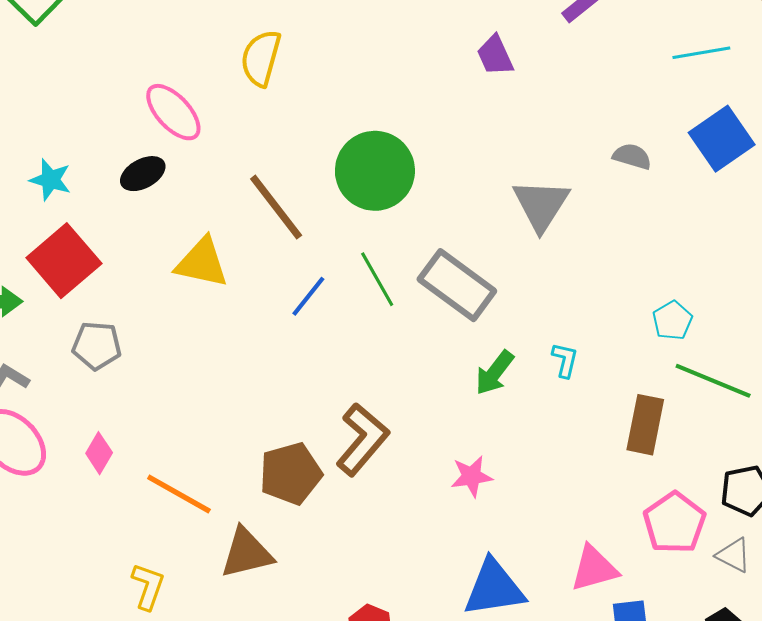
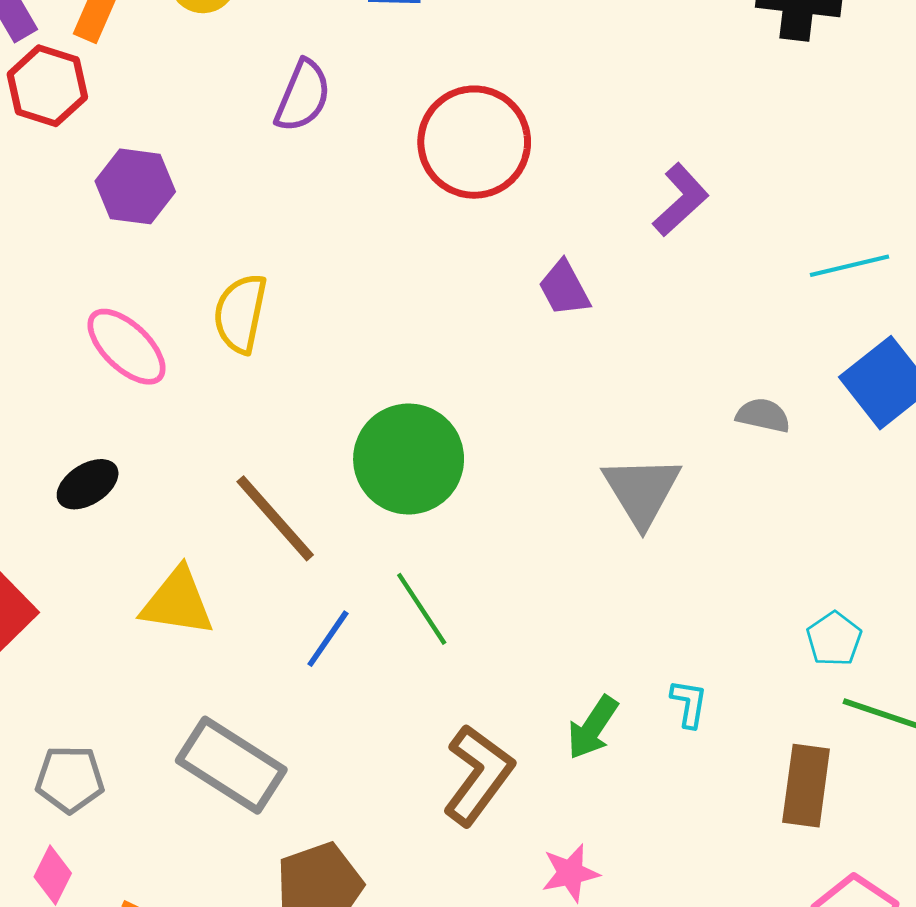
pink ellipse: (173, 112) -> (127, 347), moved
gray rectangle: (457, 285) -> (231, 765), moved
gray pentagon: (97, 346) -> (70, 779), moved
brown L-shape: (362, 439) -> (478, 775), moved

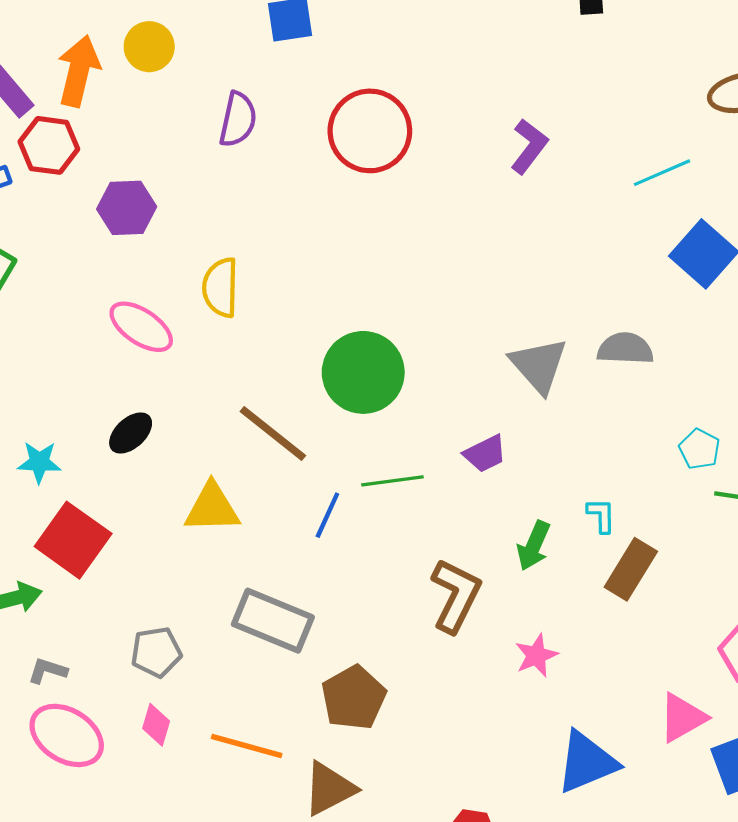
purple trapezoid: (564, 288) -> (485, 454), moved, turned -78
gray semicircle: (763, 415) -> (625, 349), moved, size x1.4
green line: (422, 609) -> (392, 481), turned -54
brown rectangle: (806, 786) -> (631, 569), moved, turned 34

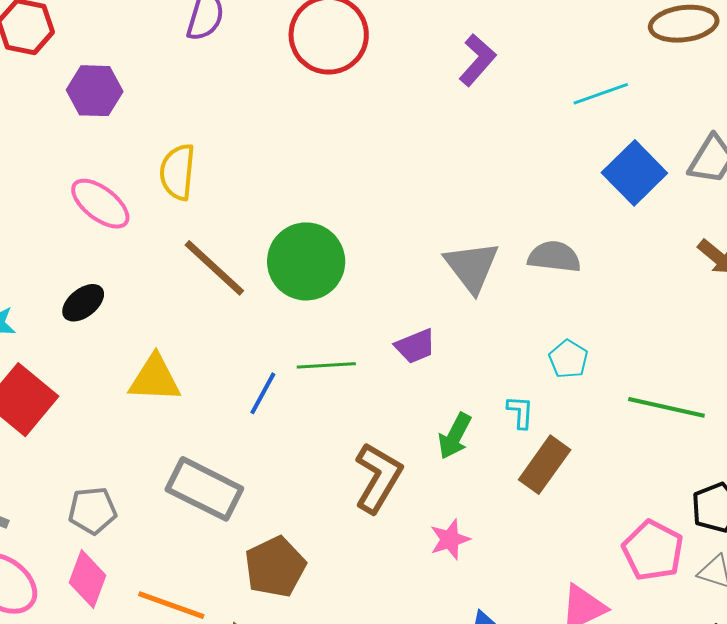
brown line: (273, 434) -> (214, 268), moved
cyan pentagon: (699, 449) -> (568, 359), moved
pink diamond: (156, 725) -> (88, 579), size x1.4

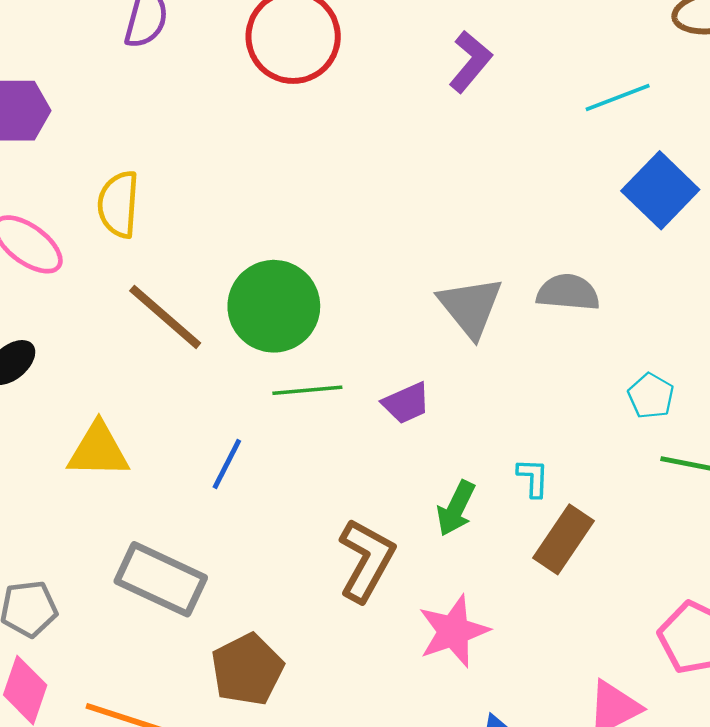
cyan pentagon: (568, 359) -> (651, 396), moved
green line: (326, 365) -> (307, 390), moved
pink star: (450, 539) -> (454, 631), size x1.5

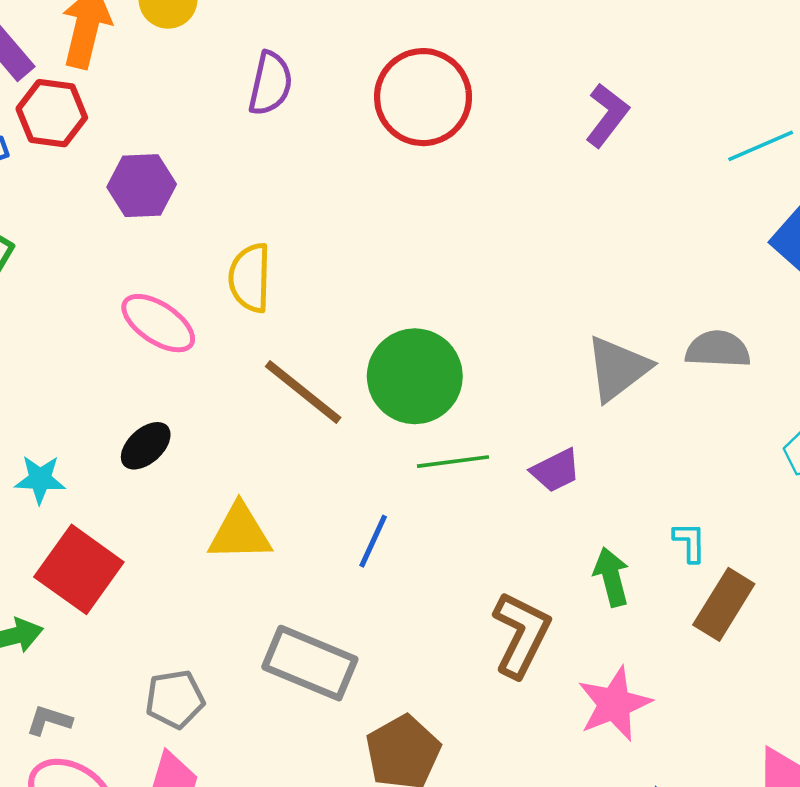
gray triangle: (470, 307) -> (618, 368), turned 34
green arrow: (456, 508) -> (611, 577), turned 142

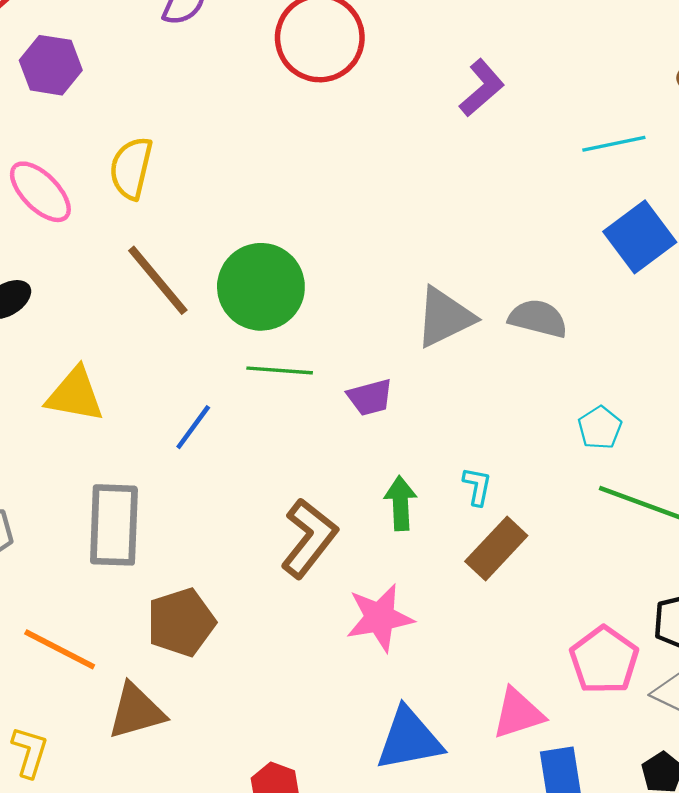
gray rectangle: (310, 663) -> (114, 525), turned 58

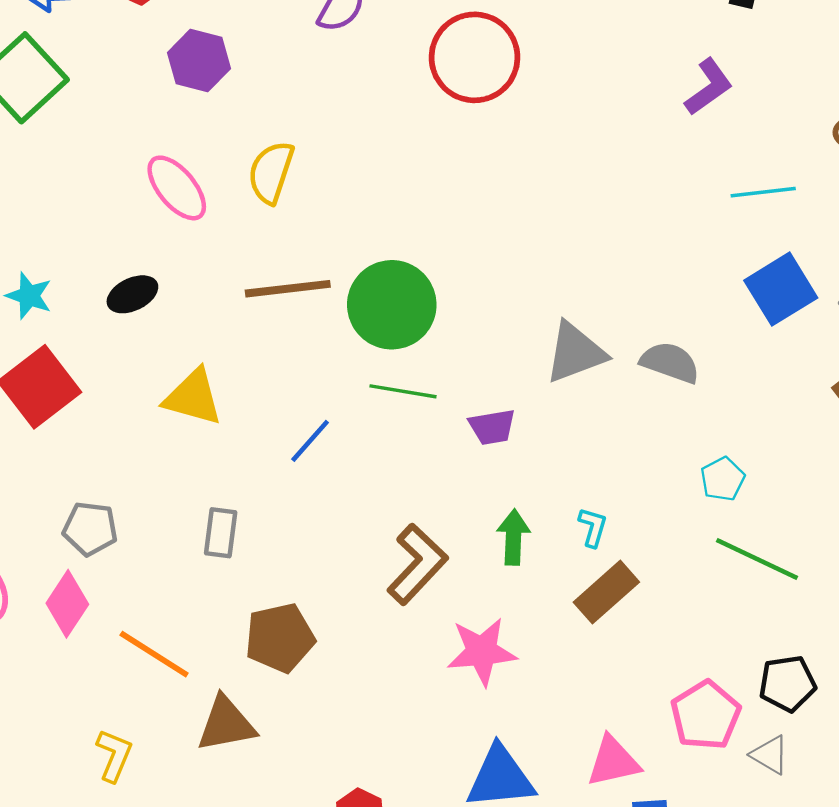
purple L-shape: (482, 88) -> (709, 87), moved
brown line: (158, 280) -> (288, 289), turned -62
gray rectangle: (114, 525) -> (221, 533), size x0.6

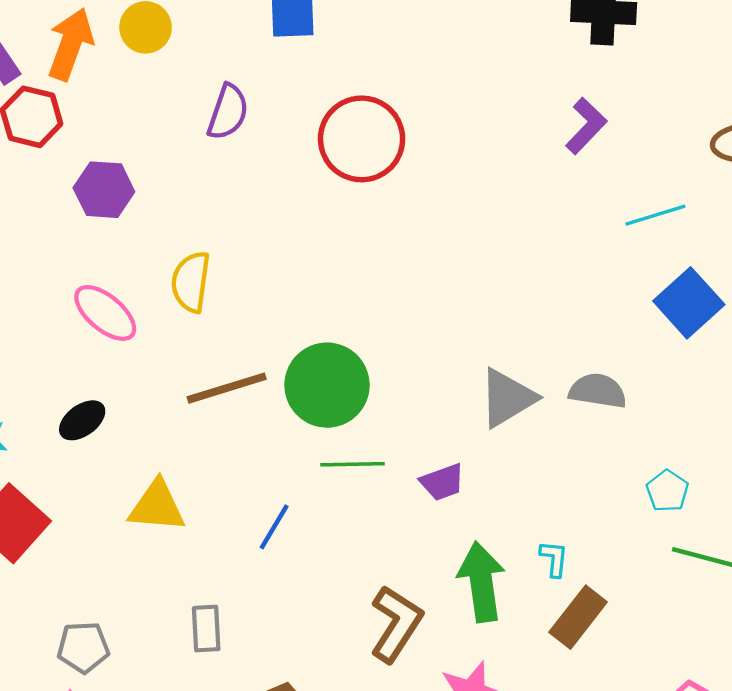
green arrow: (513, 537) -> (481, 582), size x1.5

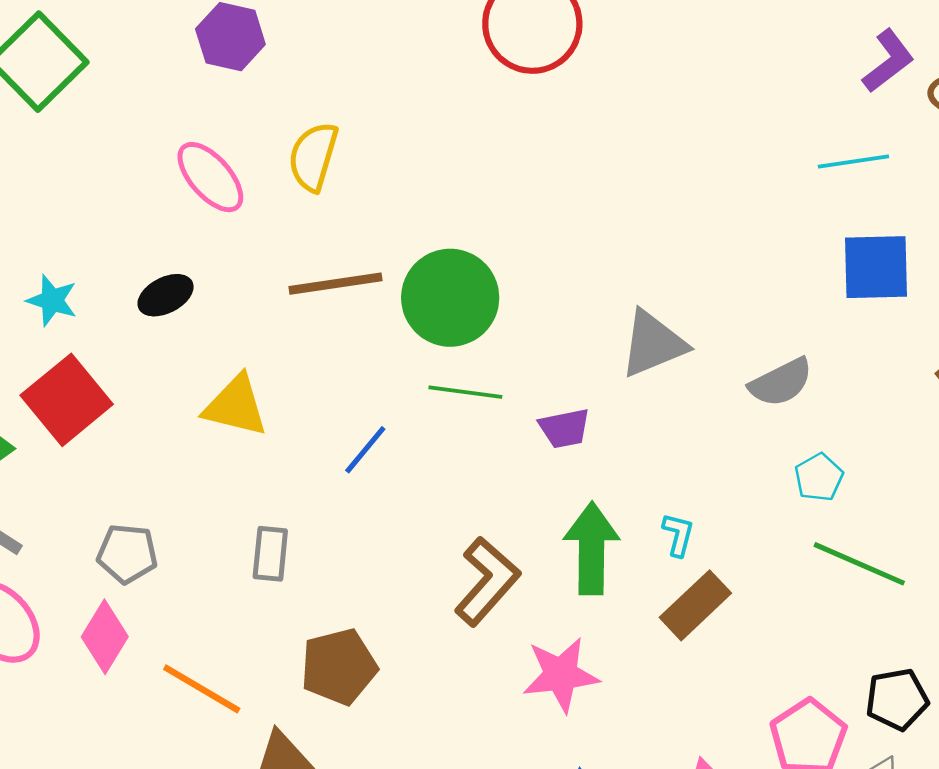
purple L-shape: (586, 126) -> (888, 61), moved
blue square: (689, 303) -> (876, 267), turned 32
gray semicircle: (598, 391) -> (781, 382), moved, turned 136

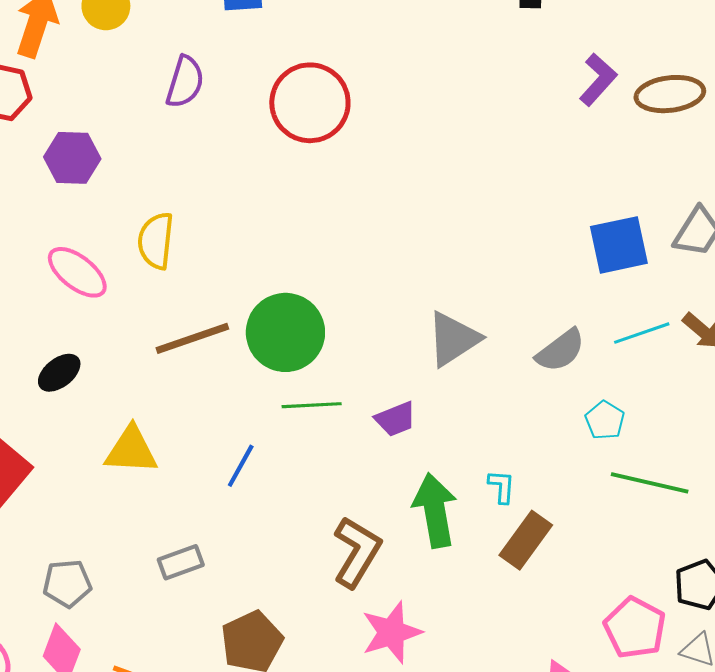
cyan line: (853, 162) -> (642, 333), moved
gray rectangle: (270, 554) -> (181, 562), turned 75
pink star: (561, 675) -> (392, 632), moved

